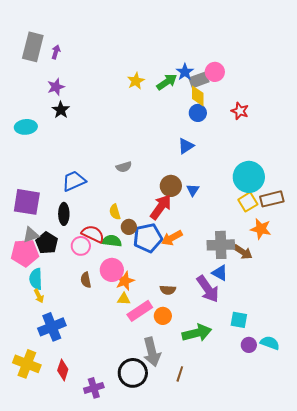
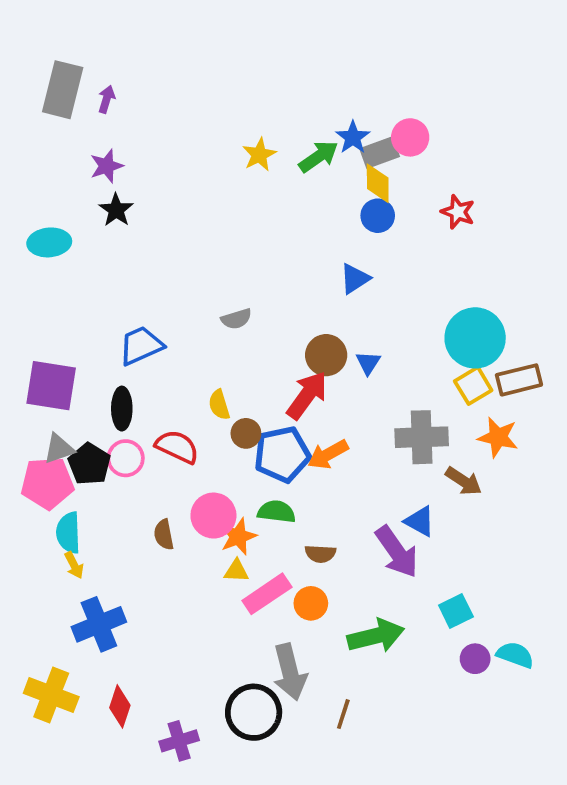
green semicircle: (112, 241) -> (276, 512), moved
gray cross: (221, 245) -> (422, 437), moved
pink circle: (81, 246) -> (126, 458), moved
cyan square: (239, 320) -> (456, 611), turned -36

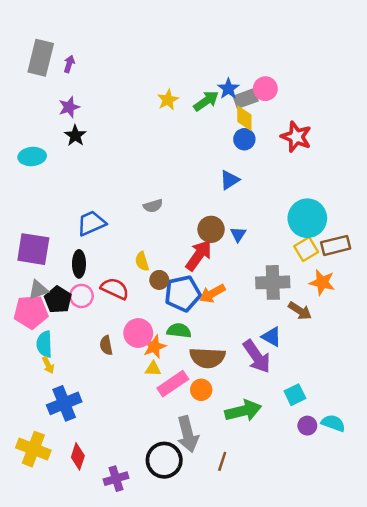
red star: (458, 212) -> (296, 137), size x1.4
brown semicircle: (320, 554) -> (207, 358), size x1.8

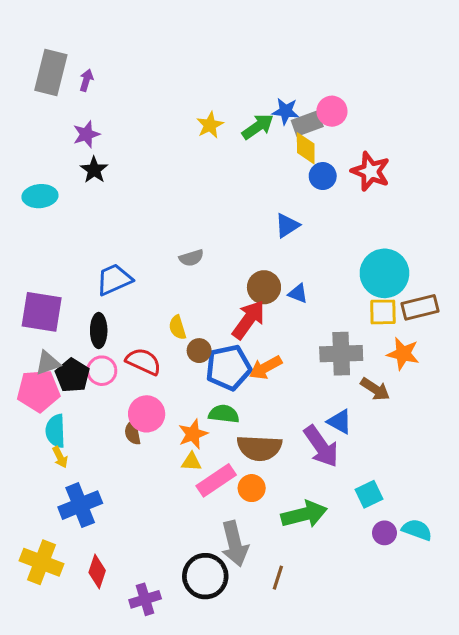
blue star: (228, 89) -> (286, 111), turned -30
blue circle: (244, 139) -> (323, 176), moved
blue triangle: (238, 234) -> (298, 293), turned -42
yellow square: (306, 249) -> (383, 312), turned 30
pink circle: (138, 333) -> (147, 414), moved

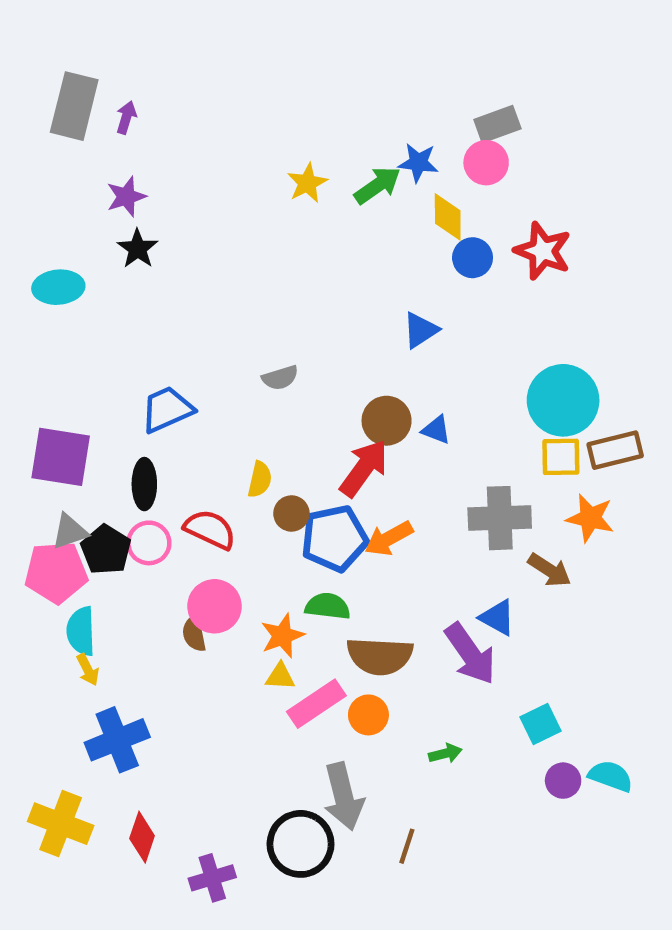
gray rectangle: (307, 124) -> (497, 124), moved
yellow semicircle: (177, 327) -> (260, 480), turned -150
green arrow: (304, 514) -> (445, 753), size x0.5

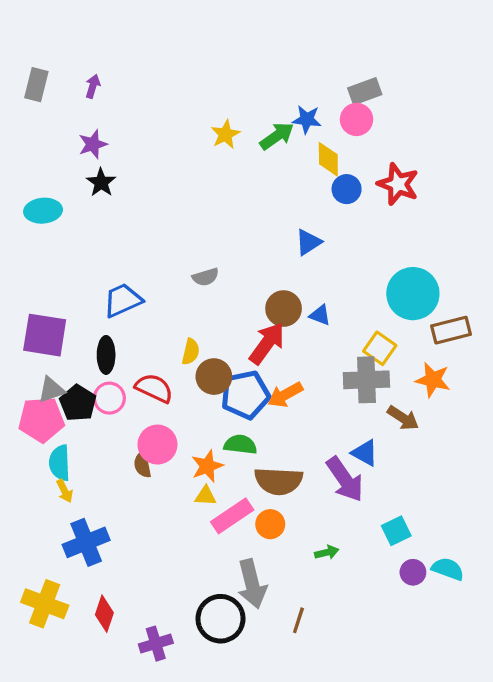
gray rectangle: (74, 106) -> (36, 85), moved, size x0.7
yellow square: (561, 457) -> (380, 348), moved, turned 36
brown circle: (291, 513) -> (214, 377), size x1.4

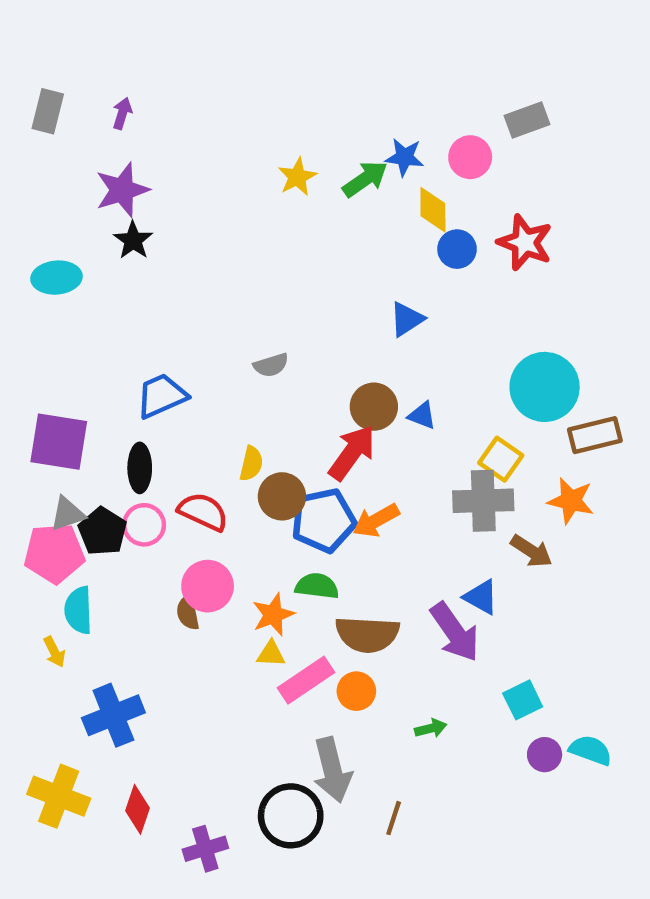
gray rectangle: (365, 91) -> (527, 120), moved
purple star: (93, 144) -> (122, 190), size x1.4
yellow arrow: (65, 491) -> (54, 652), moved

